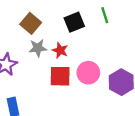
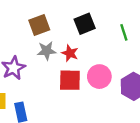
green line: (105, 15) -> (124, 32), moved
brown square: (31, 23) -> (39, 25), turned 30

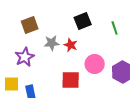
brown square: (39, 25) -> (30, 25), moved
red square: (70, 80) -> (71, 80), moved

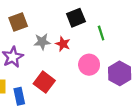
green line: (115, 28) -> (101, 33), moved
red square: (71, 80) -> (44, 82), moved, turned 36

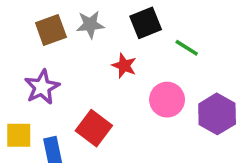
green line: (101, 33) -> (187, 48), turned -40
gray star: (42, 42) -> (90, 25), moved

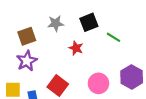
brown square: (51, 30) -> (27, 36), moved
pink circle: (167, 100) -> (98, 83), moved

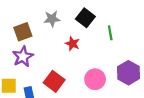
black square: (89, 22) -> (85, 18), turned -30
green line: (113, 37) -> (110, 33), turned 48

